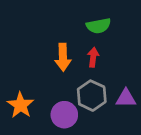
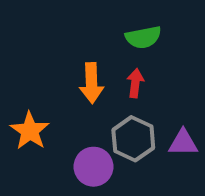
orange star: (21, 105) -> (30, 131), moved

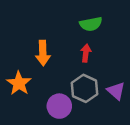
orange arrow: (92, 83) -> (43, 53), moved
purple triangle: (183, 143) -> (116, 91), turned 42

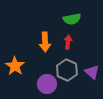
orange arrow: (43, 53) -> (45, 42), moved

